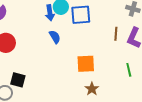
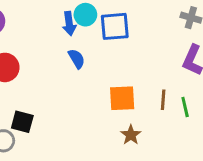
brown line: (116, 34) -> (163, 100), moved

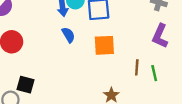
orange square: (122, 98) -> (104, 45), moved

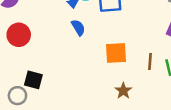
orange square: (104, 45) -> (116, 53), moved

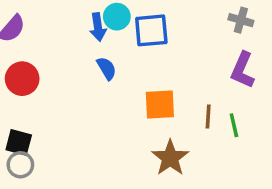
black square: (33, 80) -> (19, 142), moved
brown star: (123, 91) -> (170, 158), size x1.5

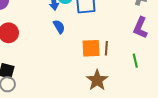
brown line: (208, 117) -> (106, 48), moved

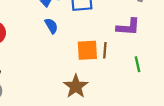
purple L-shape: (140, 28) -> (128, 27), moved, turned -110
brown star: (97, 80) -> (76, 86), moved

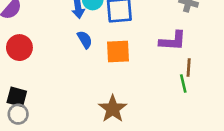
orange square: (87, 50) -> (118, 52), moved
brown line: (105, 50) -> (189, 68), moved

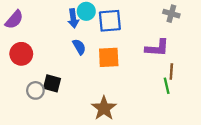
black square: (17, 97) -> (52, 83), moved
gray circle: (18, 114) -> (35, 90), moved

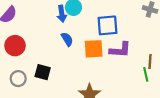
blue square: (110, 21) -> (107, 25), moved
purple L-shape: (157, 48) -> (120, 50), moved
gray circle: (35, 90) -> (18, 79), moved

